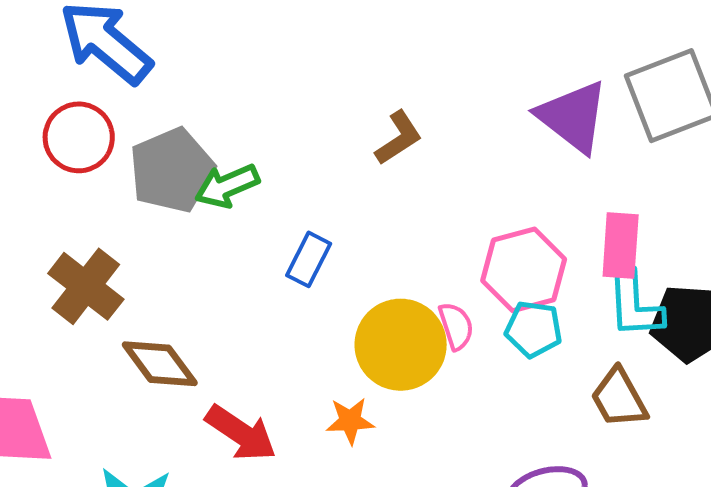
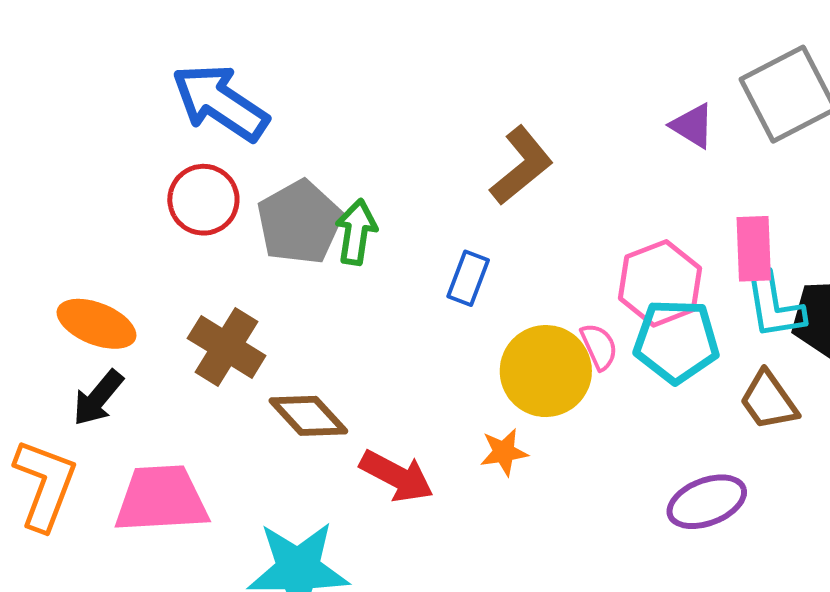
purple triangle: (573, 117) -> (693, 126), size x0.6
brown L-shape: (399, 138) -> (521, 166), size x1.4
green arrow: (227, 186) -> (356, 232), turned 128
blue rectangle: (309, 259) -> (468, 278), moved
cyan pentagon: (534, 329) -> (676, 341), size x1.5

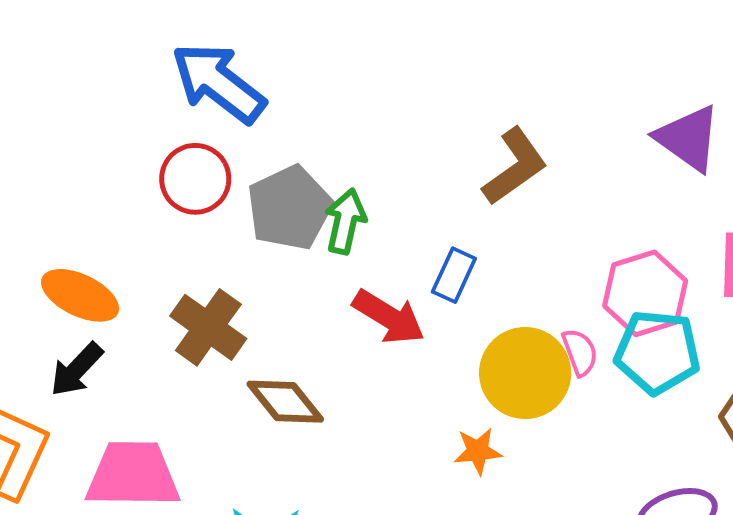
purple triangle: (693, 126) -> (688, 138), size x1.5
red arrow: (397, 476) -> (389, 317), moved

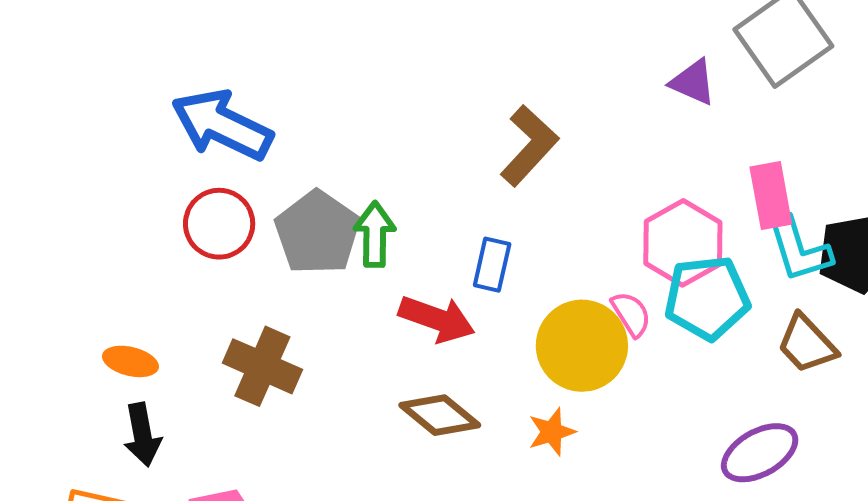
purple triangle: (688, 138) -> (693, 82), size x0.7
orange ellipse: (80, 295) -> (130, 361), size x0.7
black arrow: (77, 369) -> (142, 435), turned -42
brown diamond: (285, 402) -> (440, 415), moved

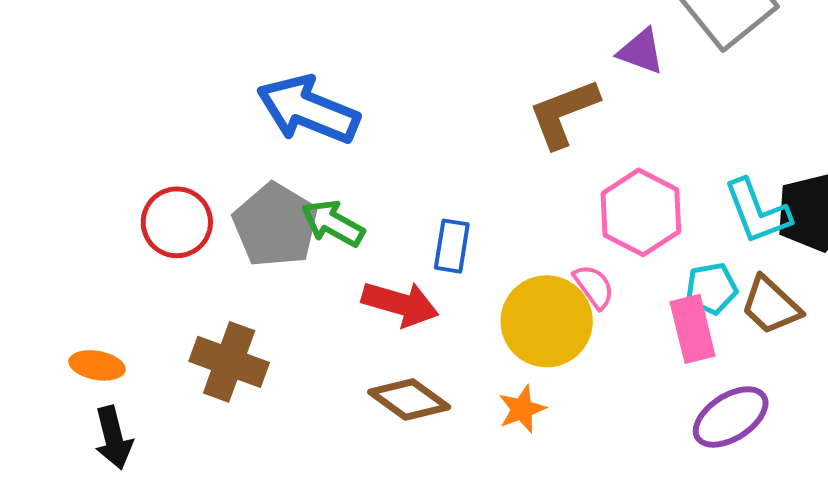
blue arrow: (222, 125) -> (308, 110), moved
brown L-shape: (529, 146) -> (564, 113), moved, turned -150
pink rectangle: (771, 196) -> (693, 329), moved
green arrow: (375, 234) -> (333, 223), turned -58
cyan pentagon: (707, 298) -> (711, 288), moved, size x0.6

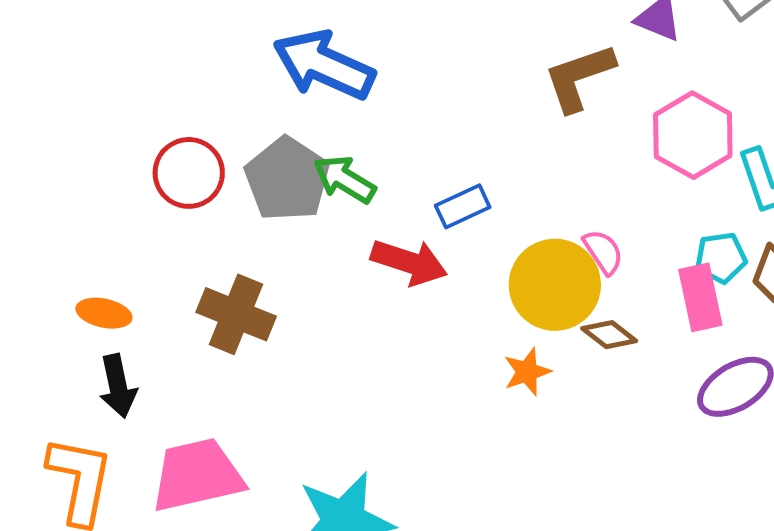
pink hexagon: (641, 212) -> (693, 135), moved
blue rectangle: (452, 246) -> (463, 206), turned 54
brown diamond: (409, 400) -> (609, 335), moved, size x0.7

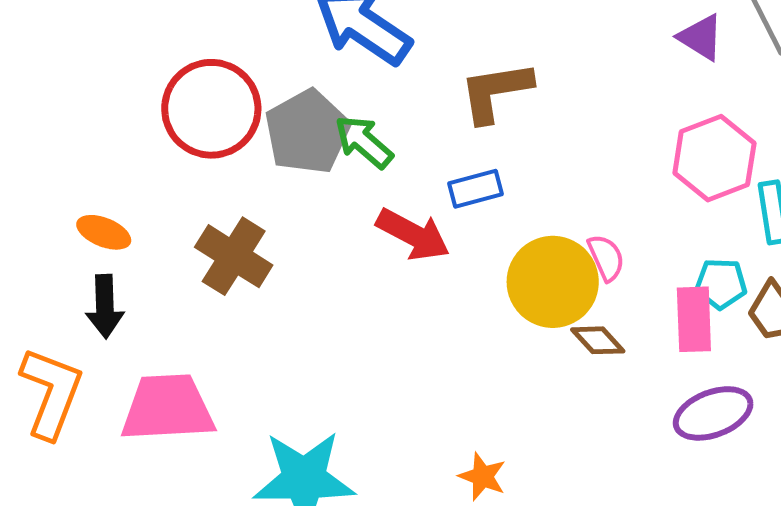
brown L-shape: (579, 77) -> (496, 92), moved
red circle: (189, 173) -> (211, 109), size x1.4
orange star: (527, 372) -> (482, 476), moved, turned 30

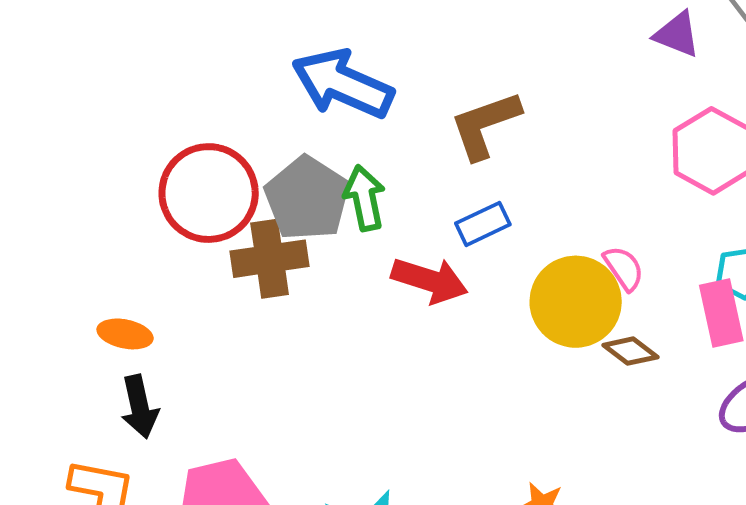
green arrow: (364, 142) -> (364, 198), turned 48
brown cross: (234, 256) -> (270, 259), moved, turned -30

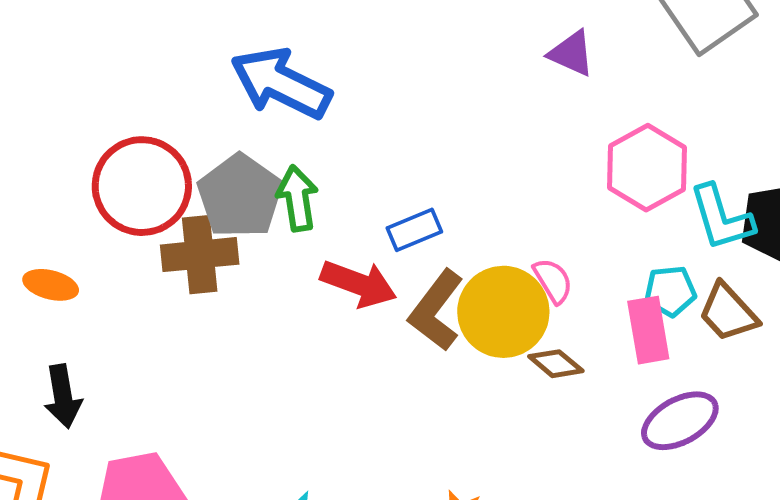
purple triangle: (677, 34) -> (571, 53), moved
brown L-shape: (485, 125) -> (436, 310), moved, turned -36
orange ellipse: (125, 334) -> (51, 285), moved

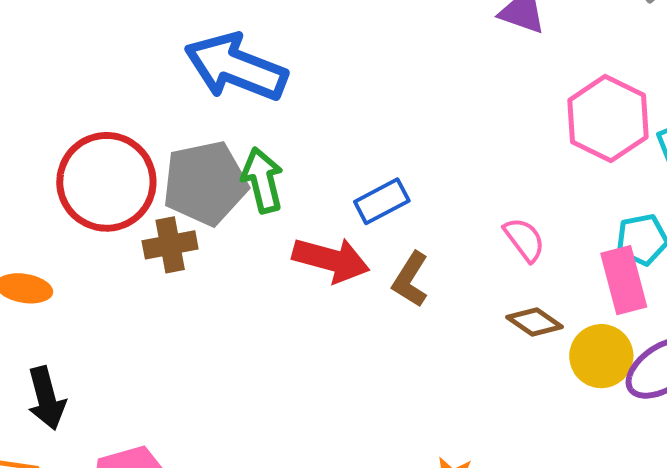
gray pentagon: (240, 196) -> (205, 183), turned 30
brown cross: (200, 255) -> (170, 245), size x0.7
brown L-shape: (436, 310) -> (410, 279), size x0.7
yellow circle: (503, 312) -> (601, 356), moved, size x0.7

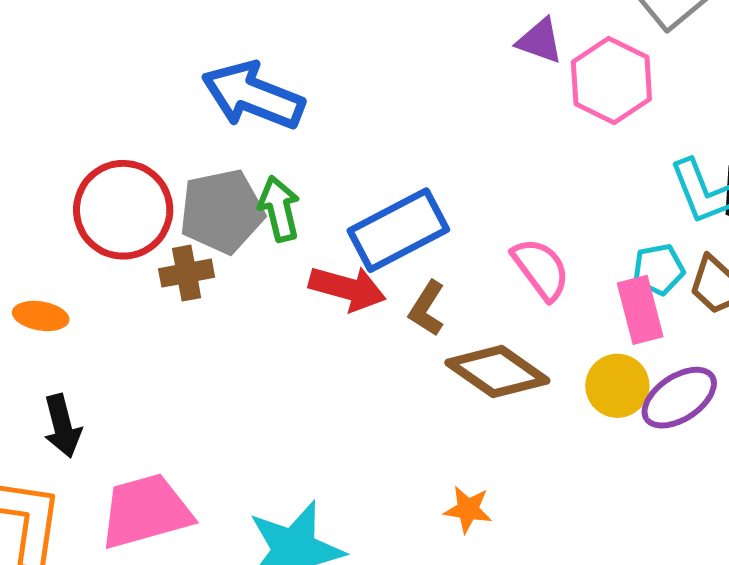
pink hexagon: (608, 119) -> (611, 81), moved
blue rectangle: (382, 201) -> (398, 230), size x1.8
pink semicircle: (524, 240) -> (541, 269), size x1.4
brown diamond: (535, 322) -> (497, 372), moved, size x1.8

